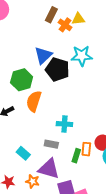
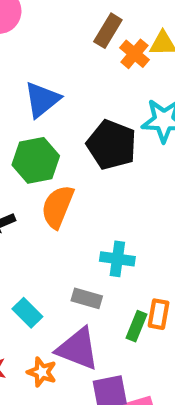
blue triangle: (43, 55) -> (42, 100), moved

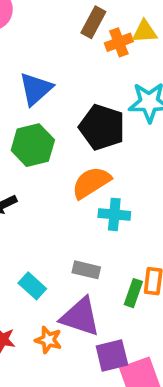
orange cross: (135, 54) -> (119, 42), turned 32
orange semicircle: (58, 207) -> (91, 182), moved, turned 39
cyan cross: (117, 259) -> (114, 214), moved

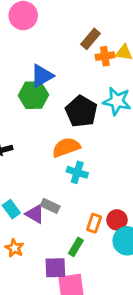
green hexagon: (33, 145) -> (33, 95), moved
green rectangle: (133, 293) -> (76, 247), moved
purple triangle: (80, 317) -> (35, 214), moved, size x0.7

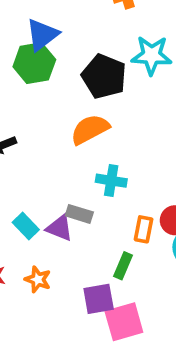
cyan cross: (77, 172) -> (111, 181), moved

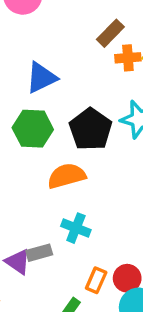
green hexagon: (34, 63) -> (33, 129), moved
gray rectangle: (79, 214) -> (39, 253), turned -45

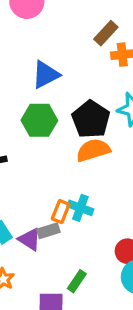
orange semicircle: (67, 176) -> (93, 150), moved
orange rectangle: (96, 280) -> (61, 212), moved

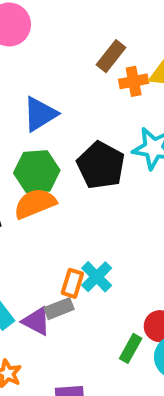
orange semicircle: (93, 150) -> (35, 203), moved
cyan cross: (80, 208) -> (97, 277), turned 30
green rectangle: (77, 281) -> (131, 348), moved

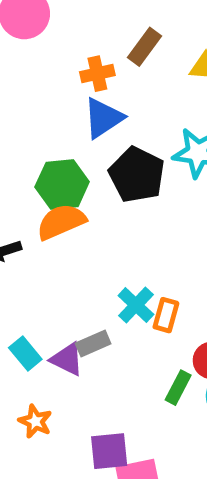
orange cross: (134, 81) -> (97, 74), moved
blue triangle: (40, 114) -> (103, 118), moved
orange rectangle: (72, 283) -> (166, 315), moved

